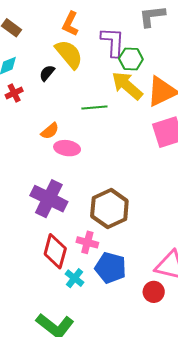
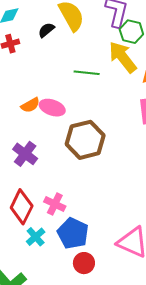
orange semicircle: (50, 131) -> (30, 105), moved
purple cross: (49, 199) -> (25, 154), size x0.7
brown hexagon: (109, 209) -> (85, 140), moved
red circle: (154, 292) -> (84, 263), moved

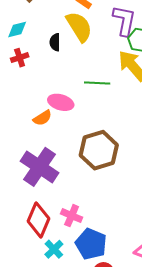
black semicircle: (46, 30) -> (55, 42), turned -48
pink ellipse: (52, 108) -> (61, 102), moved
purple cross: (25, 154) -> (39, 167), size x1.5

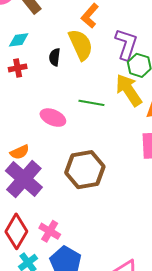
orange semicircle: (42, 118) -> (20, 152), moved

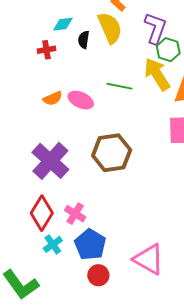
cyan diamond: (19, 40) -> (63, 24), moved
orange semicircle: (20, 152) -> (53, 98), moved

